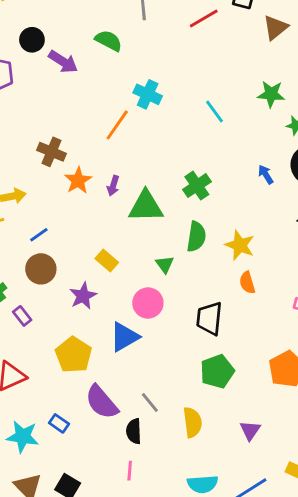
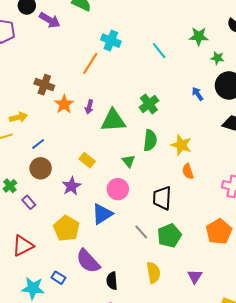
gray line: (150, 402) -> (141, 232), moved

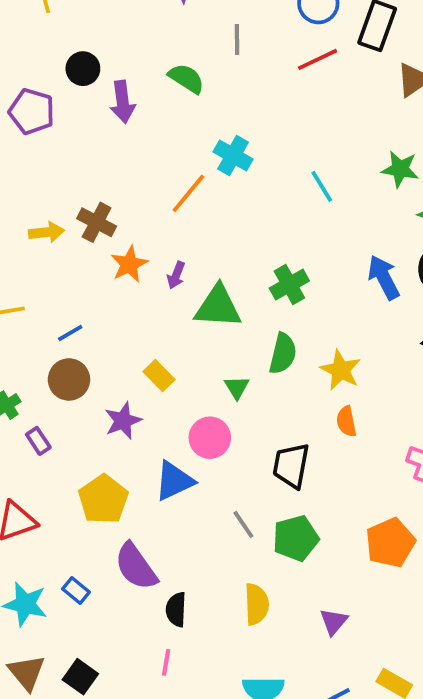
purple arrow: (50, 20) -> (123, 102), turned 45
blue arrow: (198, 94) -> (384, 277), size x1.6
yellow arrow: (18, 117) -> (47, 232), moved

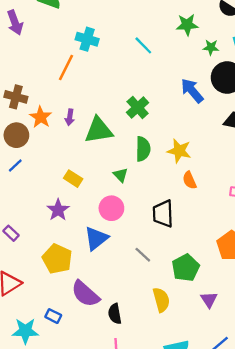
brown circle: (69, 379) -> (16, 135), moved
green pentagon: (296, 538) -> (186, 268), moved

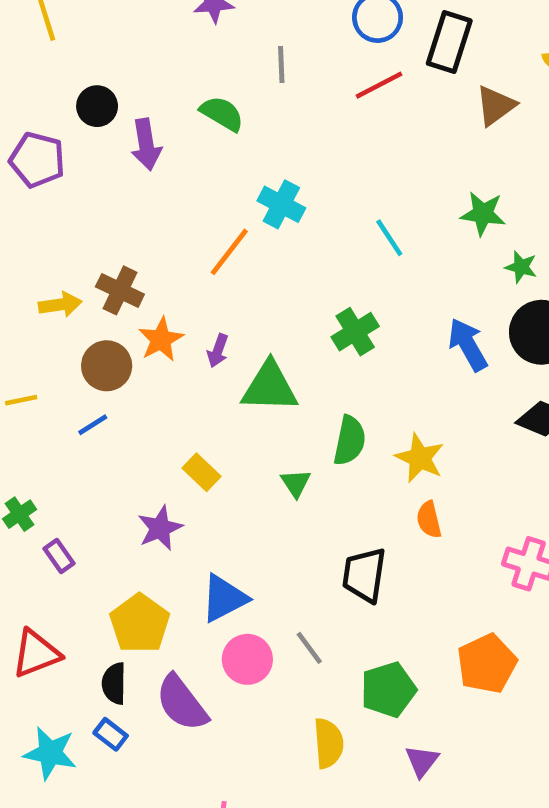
green cross: (138, 107) -> (355, 332), moved
pink circle: (111, 208) -> (247, 659), moved
black semicircle: (115, 314) -> (114, 683), moved

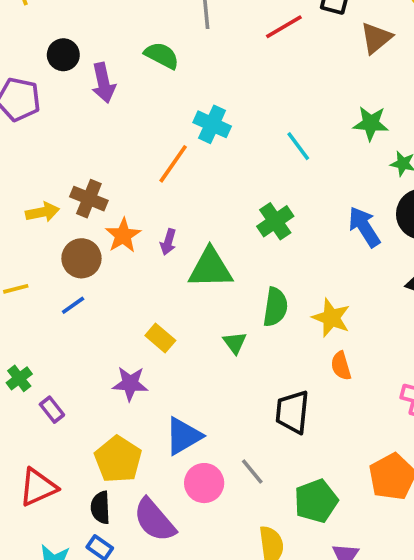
purple star: (160, 528) -> (130, 384), turned 30

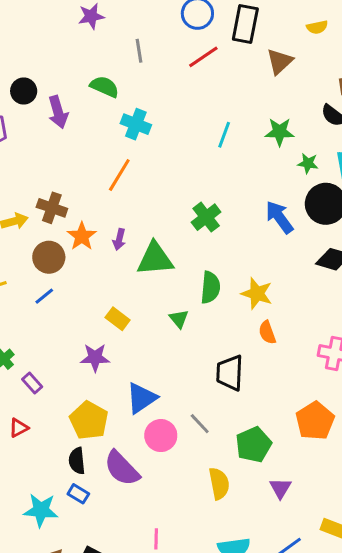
cyan cross: (212, 124) -> (136, 124), moved
cyan line: (298, 146) -> (224, 135), moved, turned 60
red triangle: (38, 487) -> (19, 428), moved, size x0.6

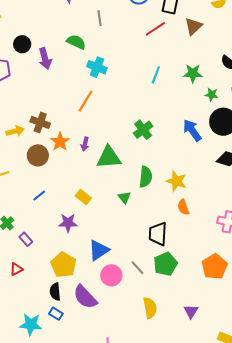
red line: (203, 57) -> (155, 29), moved
blue line: (44, 296) -> (39, 195), moved
green pentagon: (254, 445) -> (166, 264), moved

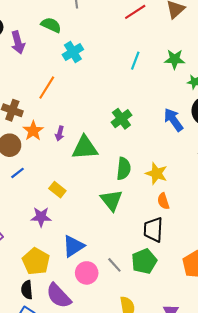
cyan cross: (97, 67) -> (73, 52), turned 36
orange line: (85, 101) -> (47, 88), moved
blue line: (39, 195) -> (17, 173), moved
green triangle: (124, 198) -> (111, 200), moved, size x1.6
black trapezoid: (158, 234) -> (153, 230), moved

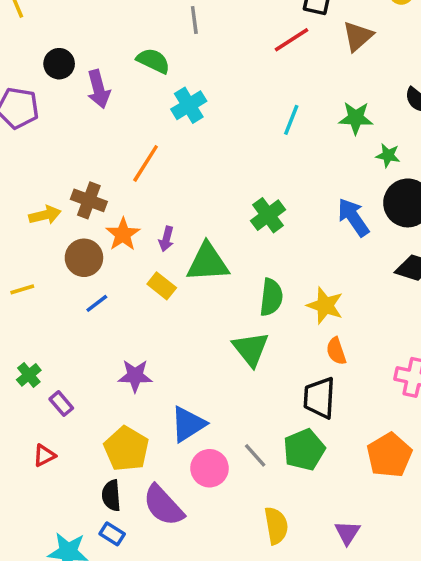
yellow rectangle: (57, 190) -> (162, 286), moved

